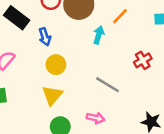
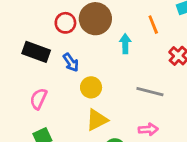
orange line: (120, 16) -> (153, 25), moved, turned -48
yellow triangle: (52, 95) -> (97, 120), turned 40

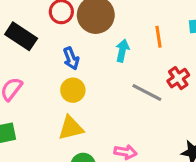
blue arrow: (71, 62) -> (71, 58), moved
gray line: (150, 92) -> (147, 92), moved

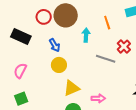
yellow triangle: (71, 128) -> (72, 88), moved

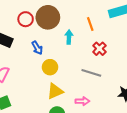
red cross: (124, 47) -> (99, 49), moved
gray line: (106, 59) -> (91, 73), moved
yellow circle: (59, 65) -> (50, 67), moved

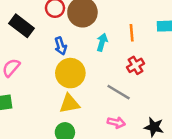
yellow circle: (50, 67) -> (70, 73), size x1.5
pink arrow: (82, 101) -> (116, 122), moved

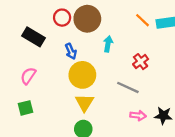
orange line: (132, 33) -> (143, 20), moved, turned -35
yellow triangle: (69, 104) -> (85, 103), turned -42
pink arrow: (116, 122) -> (138, 116), moved

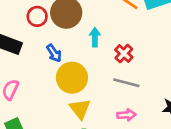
red cross: (141, 62) -> (124, 53), moved
pink arrow: (138, 116) -> (126, 115), moved

